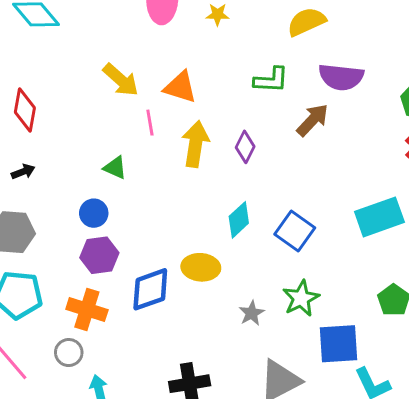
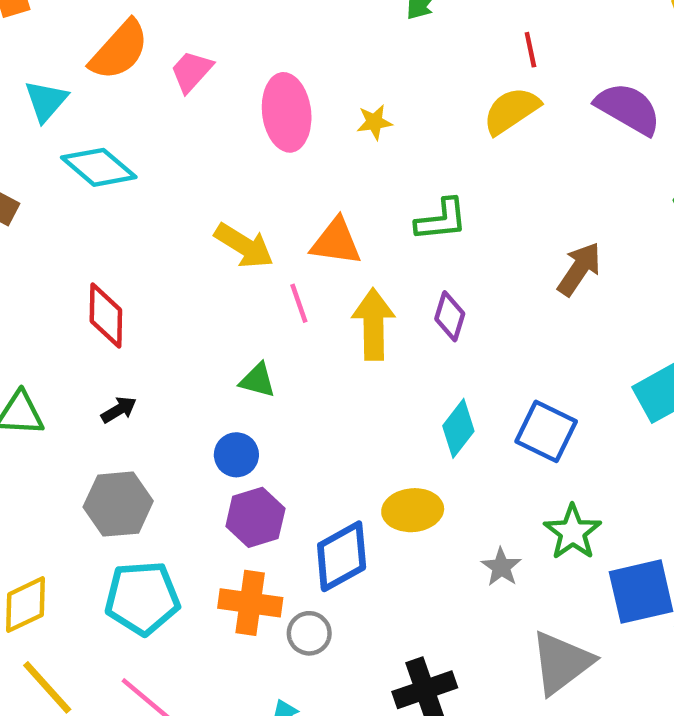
purple semicircle: (341, 77) -> (628, 109), moved, turned -147
green L-shape: (271, 80) -> (441, 220), moved
brown arrow: (313, 120) -> (579, 269), moved
gray circle: (69, 353) -> (309, 633), moved

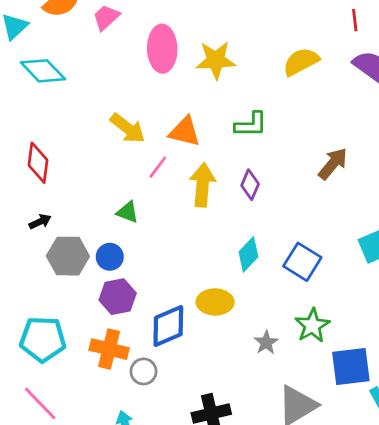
red line: (530, 50) -> (355, 20), moved
yellow star: (374, 122) -> (216, 60), size x1.8
pink line: (299, 303) -> (158, 167), turned 50
gray hexagon: (118, 504) -> (68, 256), moved

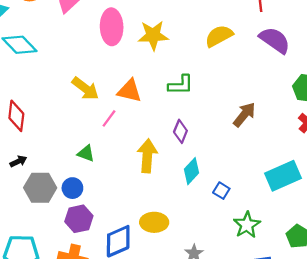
yellow arrow: (203, 185) -> (147, 156), moved
cyan diamond: (248, 254) -> (191, 171), moved
blue square: (302, 262) -> (221, 191), size x0.6
green star: (312, 326) -> (247, 225), moved

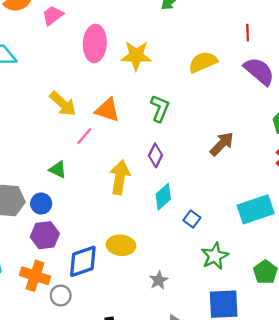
green L-shape: (181, 85) -> (160, 108), turned -72

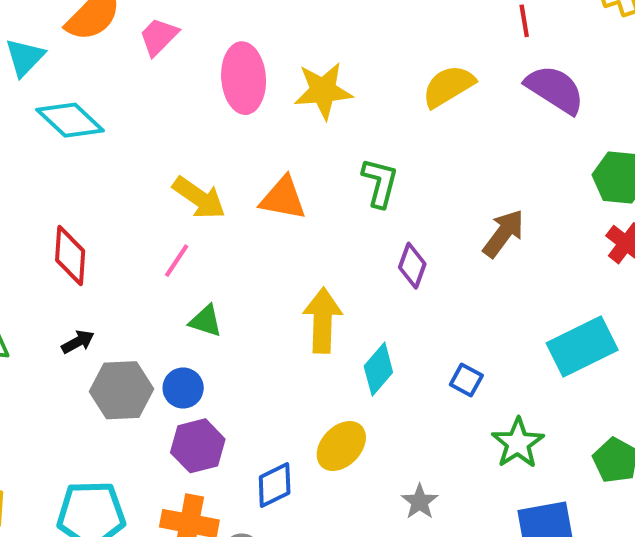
pink line: (84, 136) -> (177, 261), moved
purple diamond: (156, 155) -> (412, 266), moved
cyan diamond: (163, 197) -> (378, 369), moved
yellow ellipse: (121, 245) -> (341, 446), turned -44
blue diamond: (83, 261) -> (275, 485), size x0.7

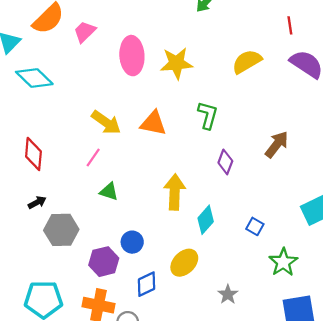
blue circle: (183, 388) -> (132, 242), moved

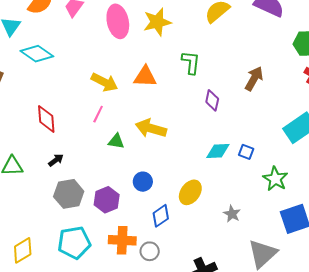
yellow arrow: (175, 192) -> (151, 128), moved, turned -68
cyan diamond: (206, 220) -> (218, 151), moved, turned 55
gray hexagon: (61, 230) -> (69, 194), moved
purple hexagon: (104, 262) -> (107, 200), moved

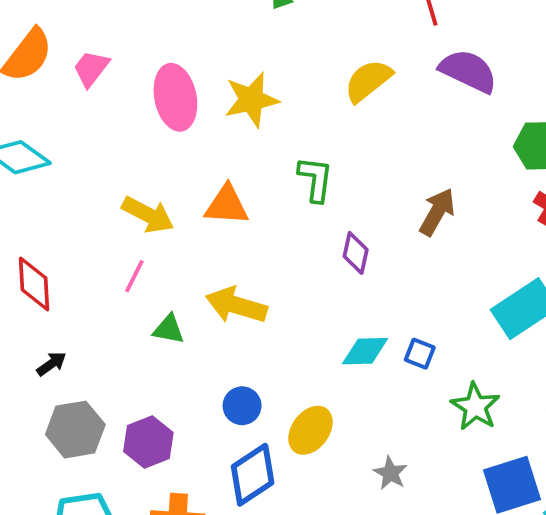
blue circle: (143, 182) -> (242, 406), moved
blue diamond: (161, 216) -> (253, 475), size x1.4

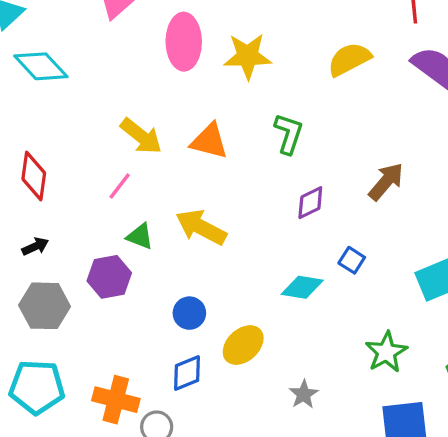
purple diamond: (356, 253) -> (310, 203), turned 40
blue square: (420, 354) -> (352, 260), moved
purple hexagon: (148, 442) -> (109, 277), moved
blue diamond: (253, 475) -> (187, 373), size x0.7

